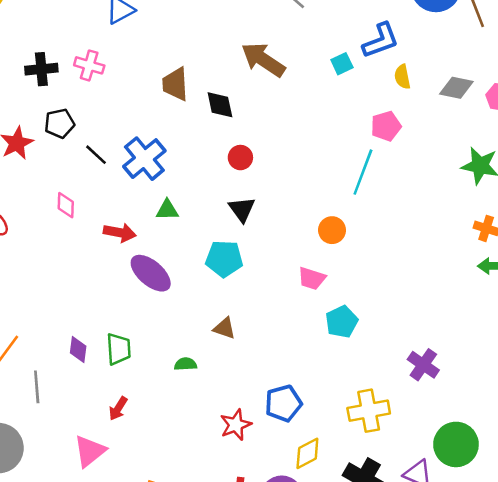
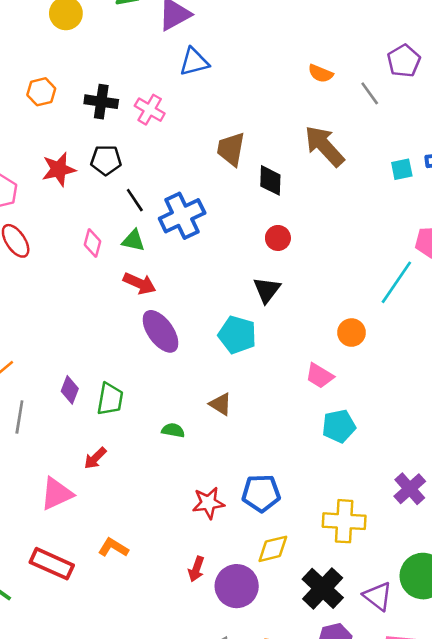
green triangle: (167, 210) -> (133, 241), moved

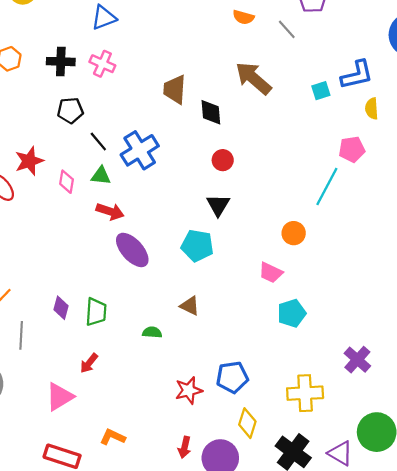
blue triangle: (194, 62) -> (104, 18), moved
red star: (59, 169) -> (29, 161), moved
yellow diamond: (273, 549) -> (247, 423), turned -52

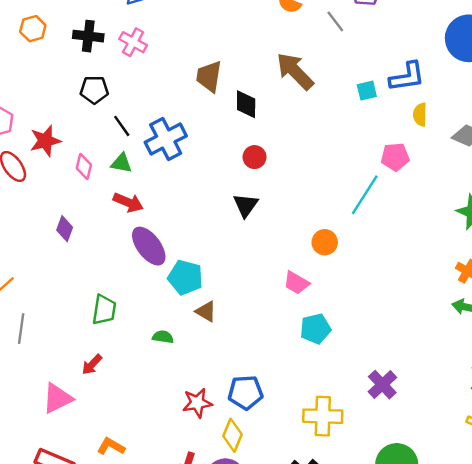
cyan pentagon: (197, 246) -> (185, 277), moved
purple diamond: (61, 308) -> (65, 229), moved
yellow diamond: (247, 423) -> (233, 435), moved

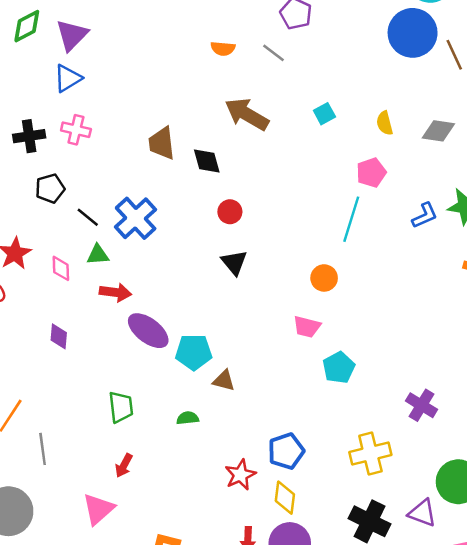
blue L-shape: (407, 77) -> (425, 215), moved, size x0.7

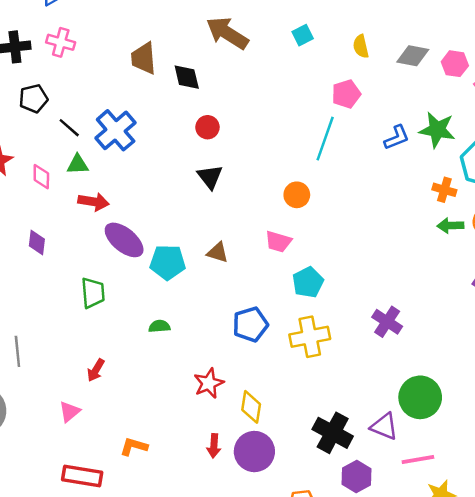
brown triangle: (224, 381) -> (218, 252), moved
green trapezoid: (121, 407) -> (93, 293), moved
blue pentagon: (286, 451) -> (250, 324), moved
yellow cross: (370, 453) -> (310, 337), moved
pink triangle: (98, 509) -> (70, 412), size x0.7

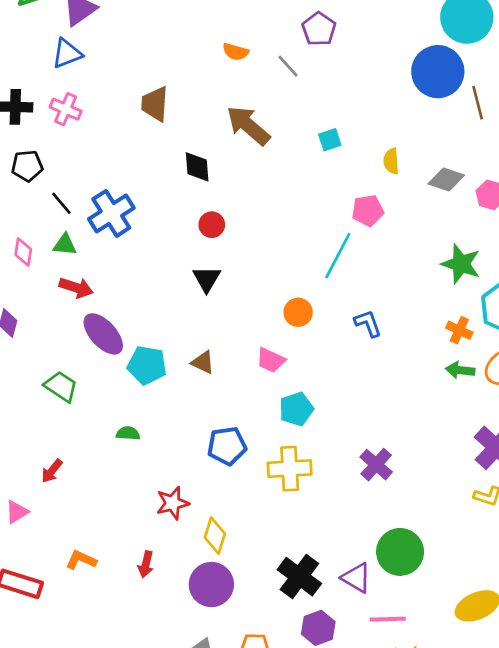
brown trapezoid: (144, 58) -> (155, 104), moved
blue L-shape: (397, 137) -> (368, 323), moved, turned -96
green trapezoid: (93, 293) -> (61, 386), turned -60
red arrow: (214, 446) -> (146, 564), moved

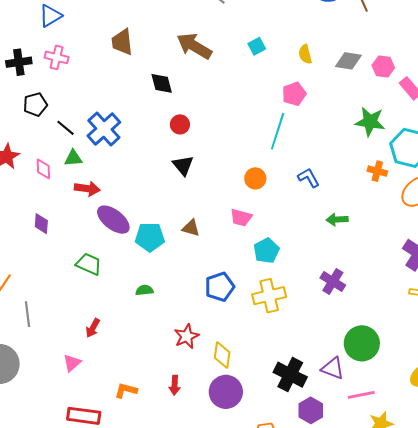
green arrow: (460, 370) -> (337, 220), moved

